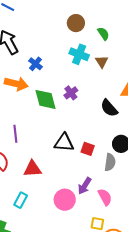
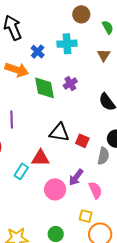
cyan cross: (79, 54) -> (67, 44), moved, turned -30
red triangle: (32, 169) -> (40, 158), moved
cyan rectangle: (21, 200) -> (21, 171), moved

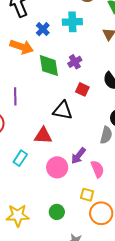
red square: (82, 141) -> (82, 89), moved
cyan rectangle: (21, 171) -> (20, 158), moved

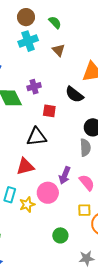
cyan cross: (72, 22) -> (28, 41), moved
purple cross: (75, 62) -> (34, 87), turned 32
yellow star: (18, 216) -> (27, 204), moved, size x0.7

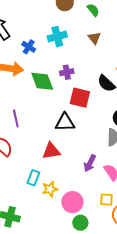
cyan cross: (28, 41) -> (57, 37), moved
red square: (49, 111) -> (80, 98), size x1.5
pink circle: (48, 193) -> (72, 202), moved

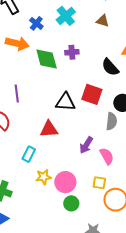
cyan cross: (57, 37) -> (66, 16), turned -30
brown triangle: (94, 38) -> (103, 21), turned -40
red square: (80, 98) -> (92, 94), moved
yellow star: (50, 189) -> (44, 177), moved

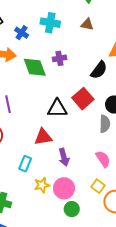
cyan cross: (66, 16) -> (50, 23), turned -36
black semicircle: (110, 67) -> (99, 70), turned -96
red square: (92, 94) -> (83, 99), turned 35
purple arrow: (86, 145) -> (64, 157), moved, turned -42
yellow square: (99, 183) -> (98, 186), turned 32

